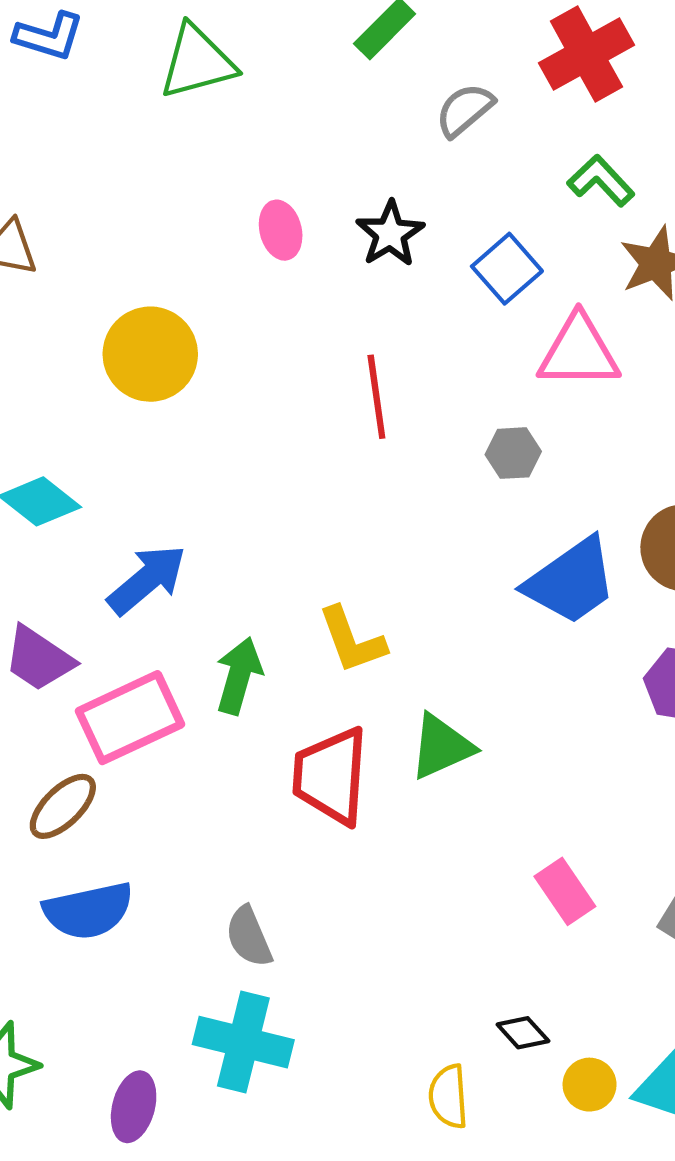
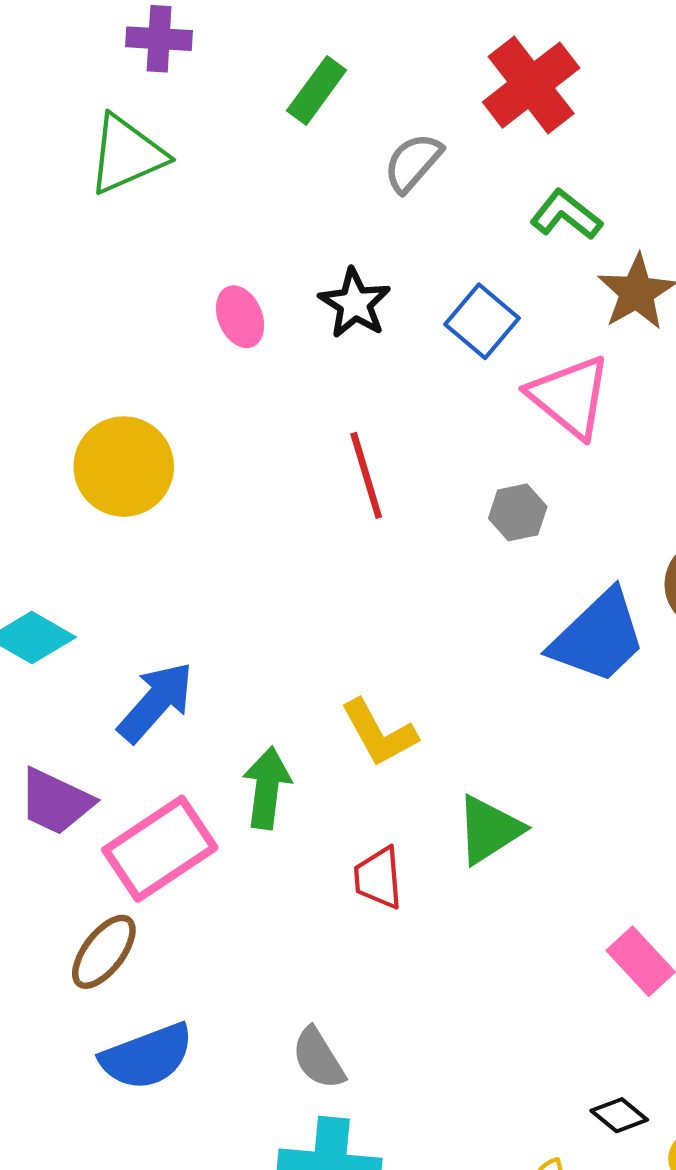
pink triangle: (579, 352) -> (570, 397), turned 48
red trapezoid: (331, 776) -> (378, 878), size x0.6

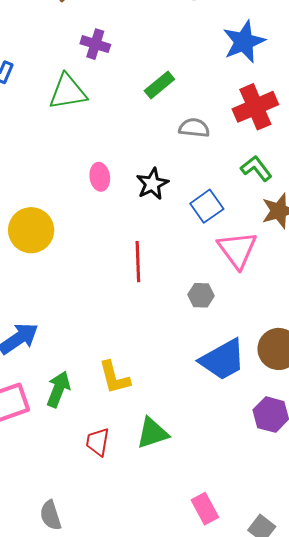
gray semicircle: (413, 163) -> (194, 128), turned 40

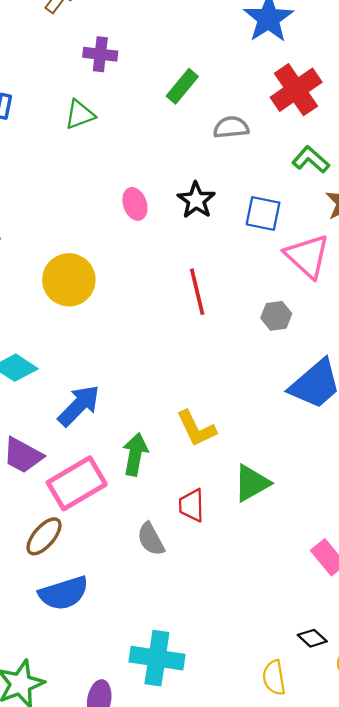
green triangle: (68, 92) -> (80, 115), size x0.7
blue square: (207, 206) -> (263, 213), turned -32
gray semicircle: (51, 515) -> (151, 539), moved

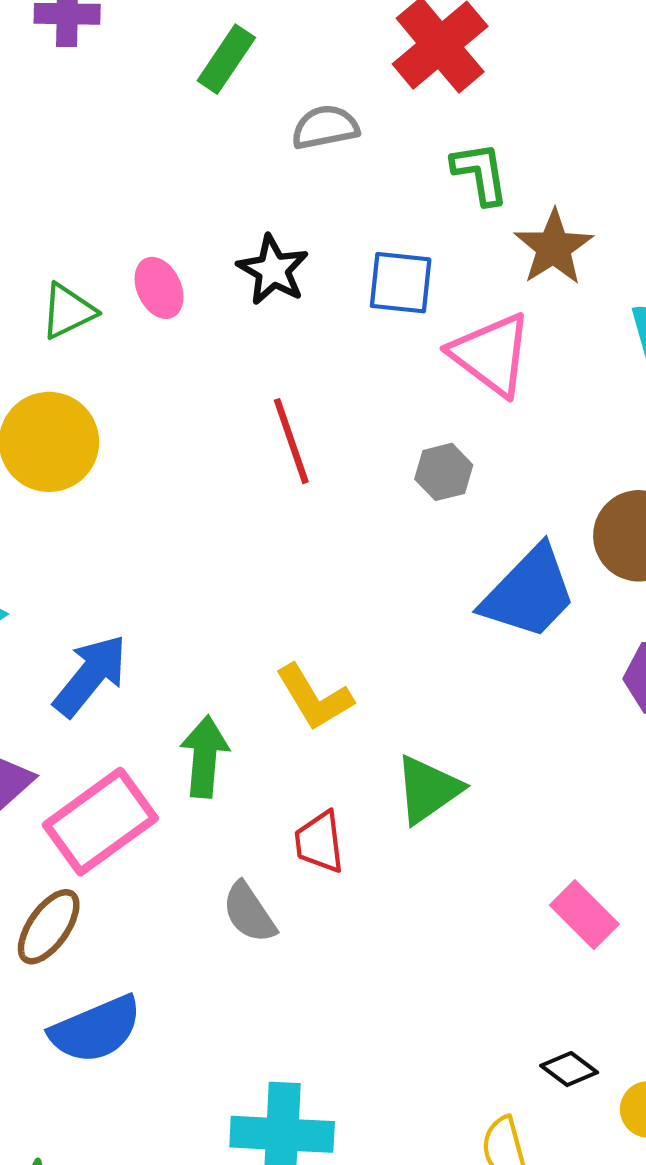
green triangle: (80, 115) -> (68, 311), moved
green L-shape: (311, 160) -> (480, 173), turned 45

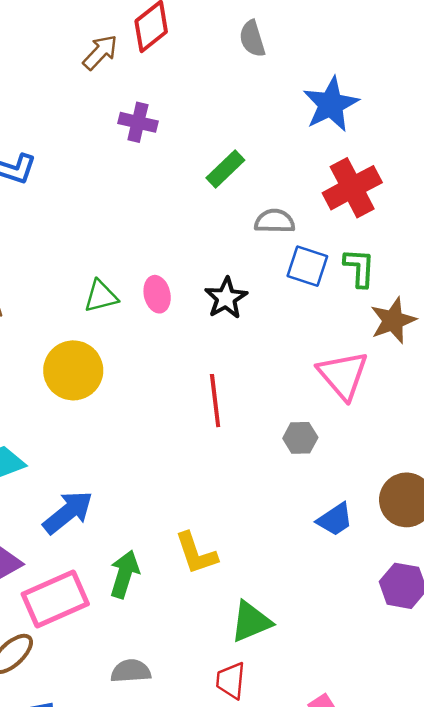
blue square: (401, 283) -> (307, 266), moved
blue trapezoid: (529, 593) -> (335, 519), size x0.6
red trapezoid: (319, 842) -> (231, 681), moved
gray semicircle: (249, 913) -> (131, 671), turned 108

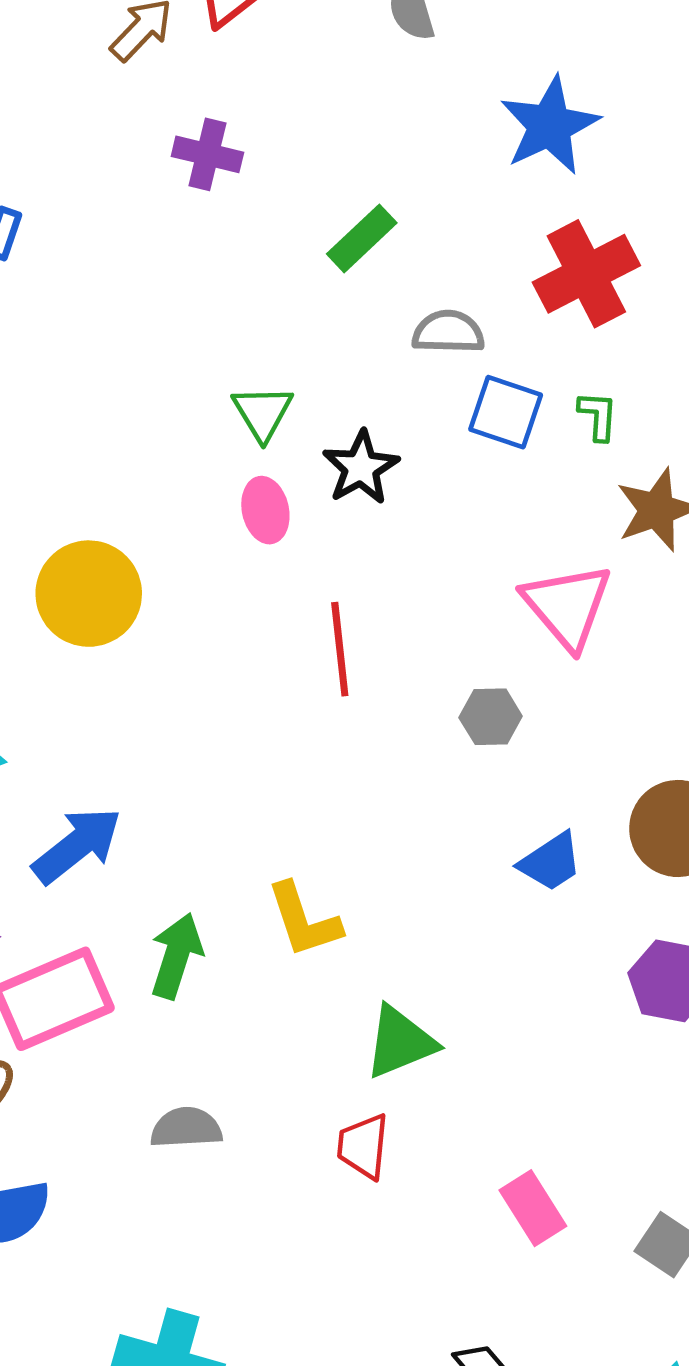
green L-shape: (359, 268) -> (598, 416), size x0.7
pink ellipse: (157, 294) -> (265, 510), moved
green triangle: (101, 296) -> (262, 413), moved, turned -48

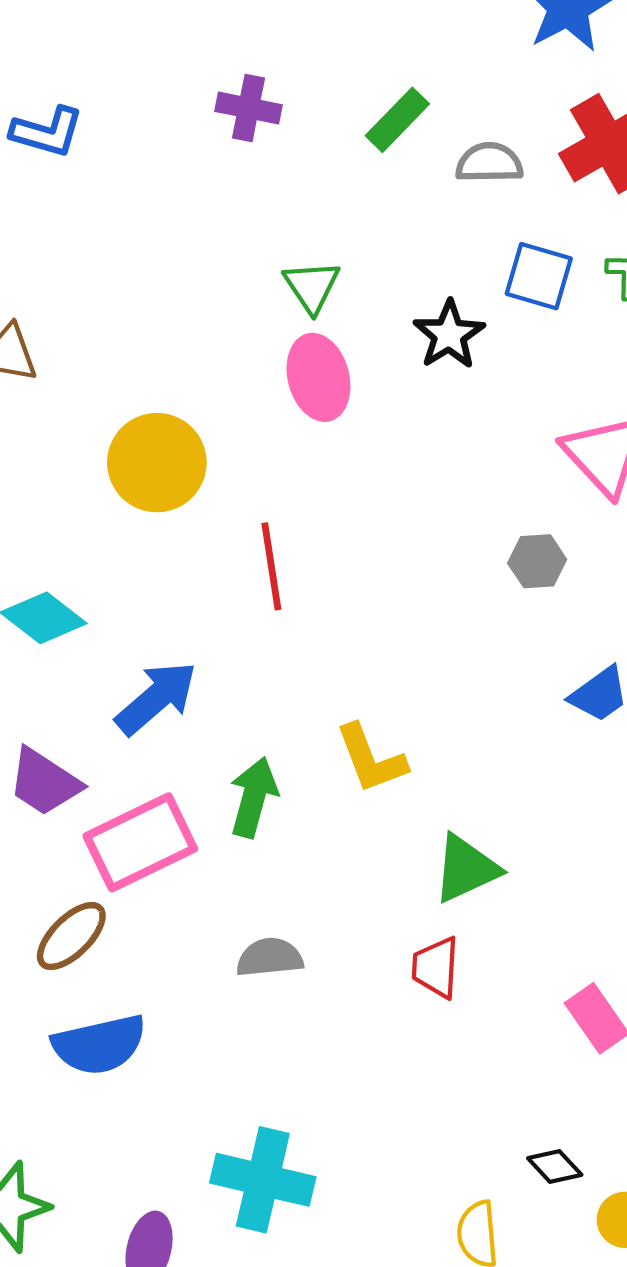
purple cross: (207, 154) -> (249, 108), moved
gray semicircle: (448, 332) -> (489, 163), moved
black star: (361, 468) -> (449, 335), moved
pink ellipse: (265, 510) -> (318, 377), size x1.4
red line: (340, 649) -> (271, 566), moved

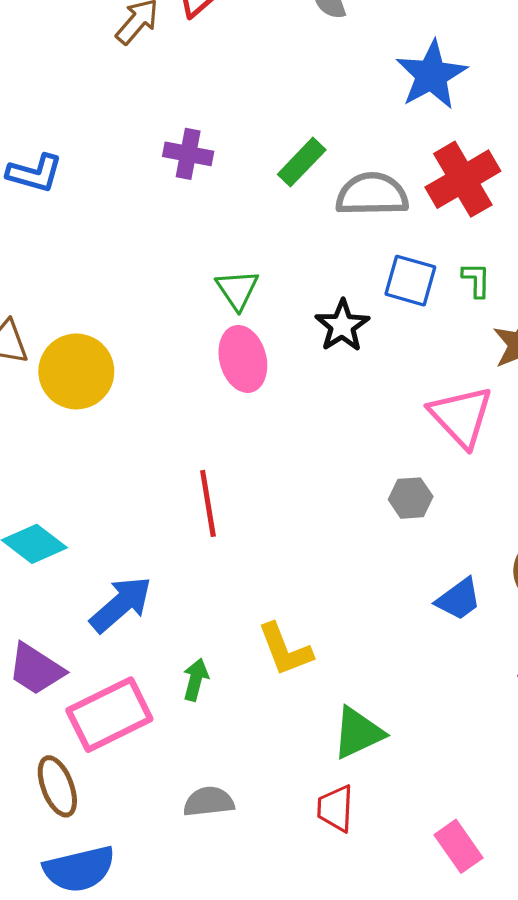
gray semicircle: (489, 163) -> (372, 194), size x1.4
yellow circle: (157, 463) -> (76, 371), moved
green arrow: (254, 797) -> (196, 680), size x0.7
brown ellipse: (71, 936) -> (57, 786), turned -66

